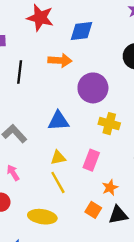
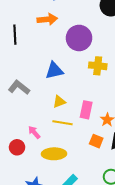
pink rectangle: (91, 160) -> (86, 110), moved
pink arrow: (13, 173) -> (34, 132), moved
yellow line: (58, 182) -> (62, 123), turned -42

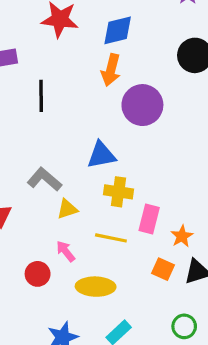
orange arrow: (47, 19) -> (111, 70), moved, turned 108
yellow cross: (98, 66) -> (119, 192), moved
yellow triangle: (59, 102) -> (67, 209), moved

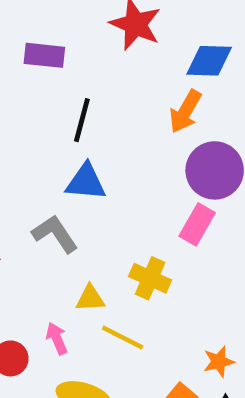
blue triangle: (101, 155) -> (86, 182), moved
yellow triangle: (67, 209) -> (90, 298), moved
pink rectangle: (149, 219) -> (197, 224), moved

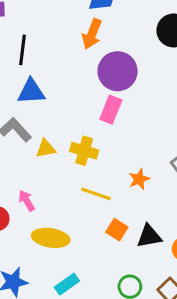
yellow triangle: (90, 298) -> (46, 149), moved
yellow line: (123, 337) -> (96, 194), moved
orange star: (219, 362) -> (139, 179), moved

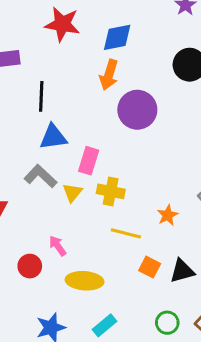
pink rectangle: (111, 110) -> (89, 161), moved
yellow triangle: (46, 149) -> (72, 192), turned -35

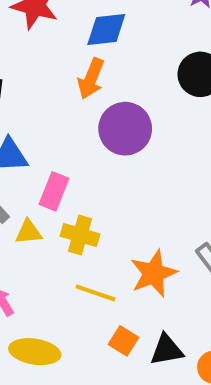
yellow triangle: (72, 192) -> (29, 232), turned 40
orange star: (168, 215) -> (154, 273), size x1.6

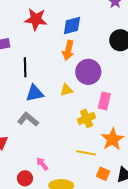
pink rectangle: (54, 191) -> (104, 101), moved
yellow triangle: (29, 232) -> (66, 90), moved
yellow cross: (80, 235) -> (87, 118), moved, turned -30

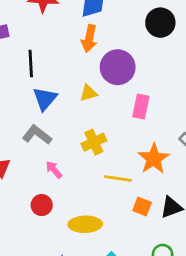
blue triangle: (35, 93) -> (45, 99), turned -36
yellow cross: (87, 118) -> (94, 142), moved
pink arrow: (42, 164) -> (54, 170), moved
red circle: (25, 178) -> (42, 205), moved

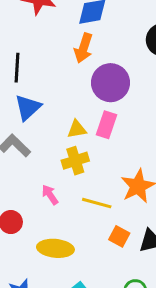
yellow triangle: (89, 93) -> (77, 129), moved
pink rectangle: (141, 107) -> (106, 125), moved
pink arrow: (54, 170) -> (50, 195), moved

